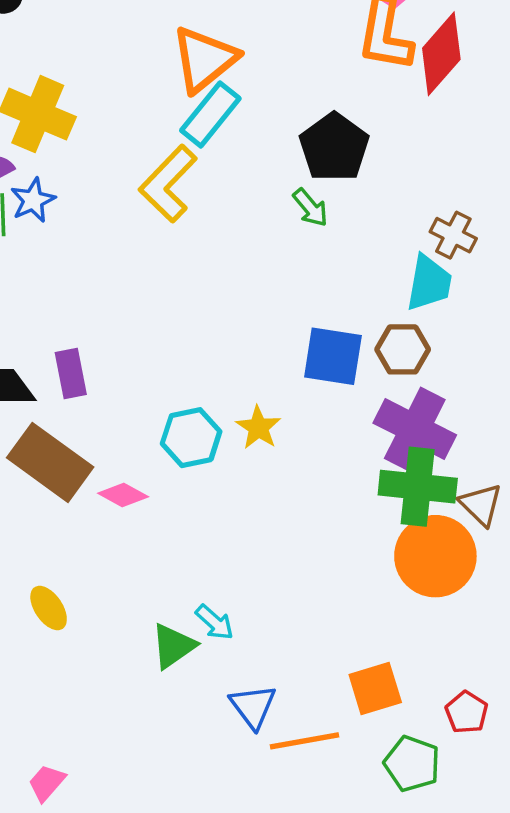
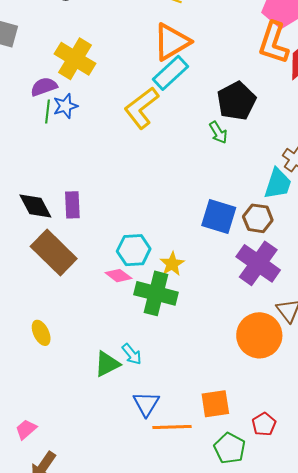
yellow star: (258, 428) -> (172, 264), moved
green cross: (418, 487) -> (156, 293), moved
pink diamond: (123, 495) -> (118, 276), moved

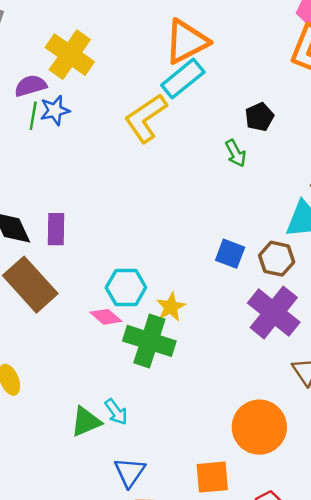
black pentagon: (236, 101) -> (259, 117), size x0.6
blue square: (219, 217) -> (230, 254), size x0.7
orange circle: (259, 335) -> (259, 427), moved

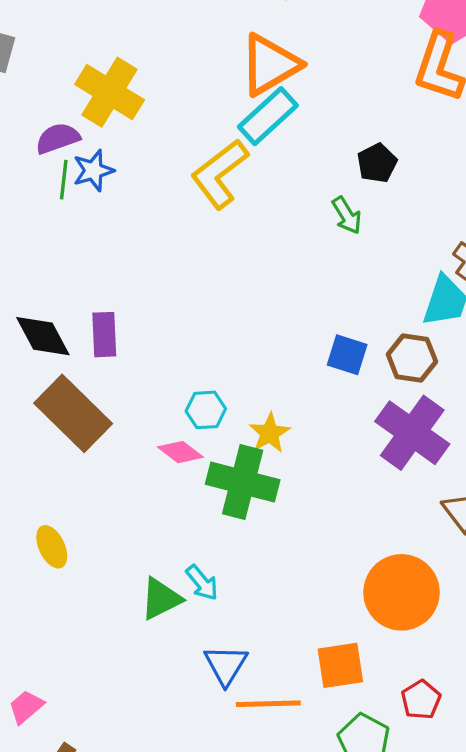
cyan hexagon: (126, 288) -> (206, 410), size x0.7

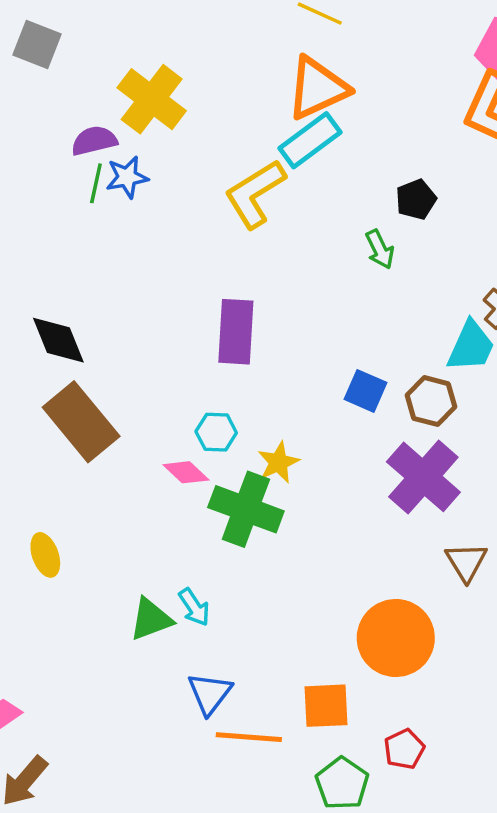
purple rectangle: (104, 335) -> (236, 332), moved, size x1.4

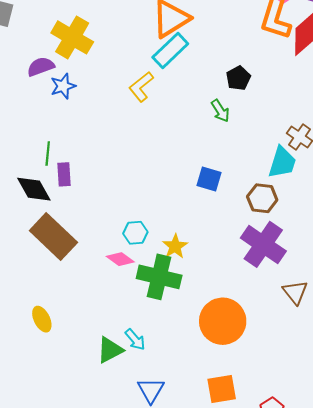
green line: (96, 183) -> (48, 154), moved
yellow L-shape: (255, 194) -> (141, 87), size x0.7
purple rectangle: (236, 332) -> (64, 174), moved, size x0.6
blue square: (365, 391) -> (209, 179), moved
orange circle: (396, 638) -> (223, 321), moved

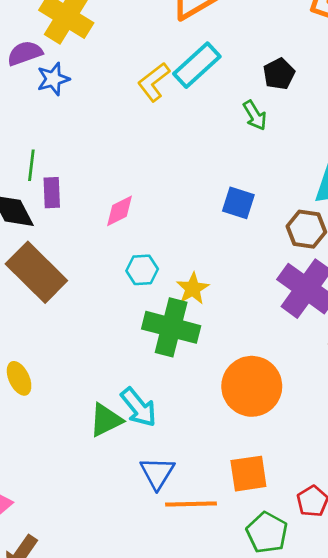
cyan rectangle: (170, 50) -> (197, 65), moved
pink diamond: (120, 259) -> (120, 211), moved, turned -64
cyan arrow: (135, 340) -> (139, 407), size x1.4

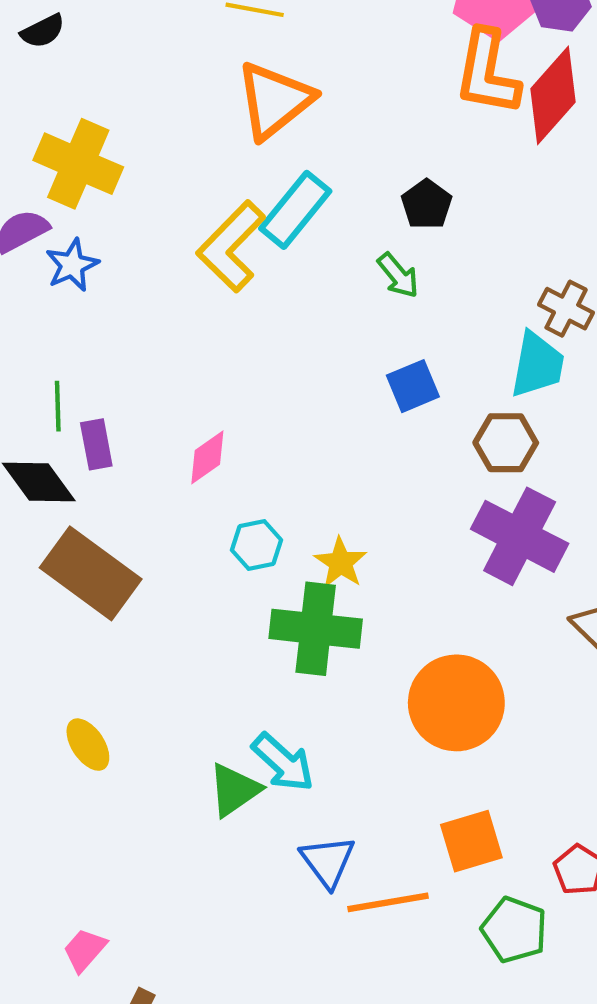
yellow L-shape: (154, 82) -> (231, 246), size x1.4
blue square: (238, 203) -> (413, 386), moved, turned -32

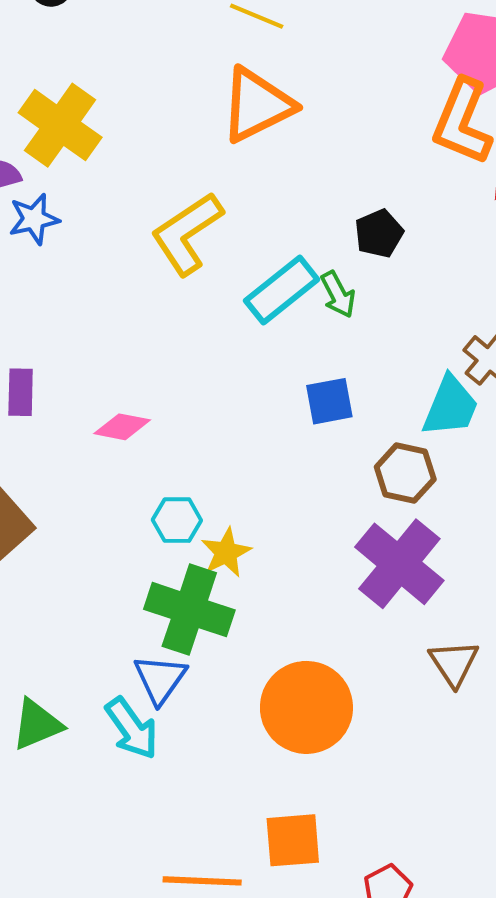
cyan rectangle: (295, 210) -> (282, 290), moved
pink diamond: (207, 457) -> (122, 427), turned 34
cyan hexagon: (257, 545) -> (177, 520), moved
green triangle: (234, 790) -> (37, 724), moved
blue triangle: (328, 861) -> (160, 679), moved

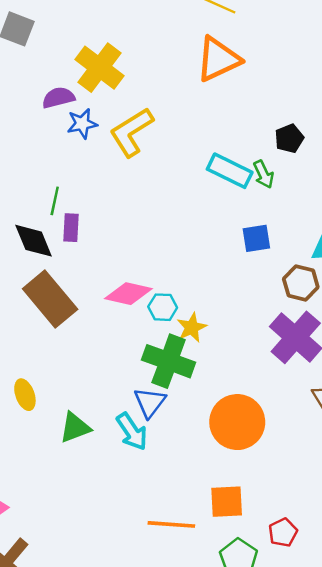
yellow L-shape: (187, 234) -> (131, 132), moved
cyan rectangle: (282, 290) -> (230, 171), turned 63
pink diamond: (122, 427) -> (128, 294), moved, size x1.4

